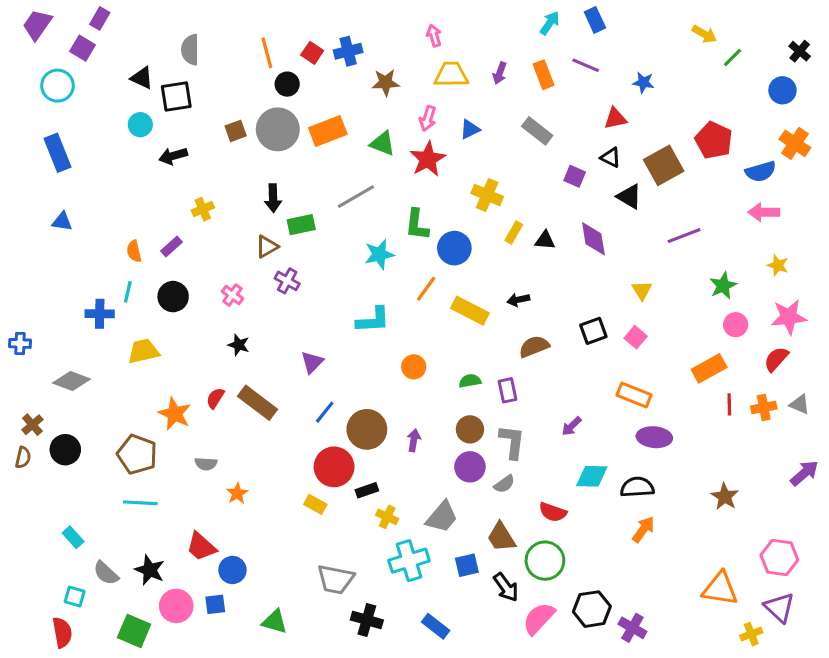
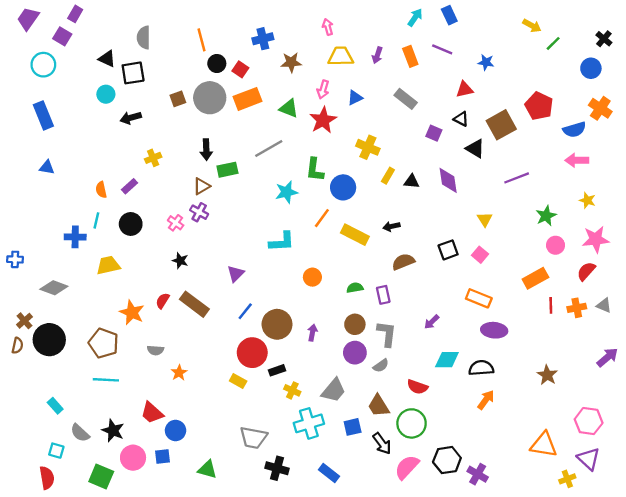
red square: (312, 53) -> (240, 69), moved
purple cross: (287, 281) -> (199, 212), moved
black circle: (65, 450) -> (49, 340), size x1.4

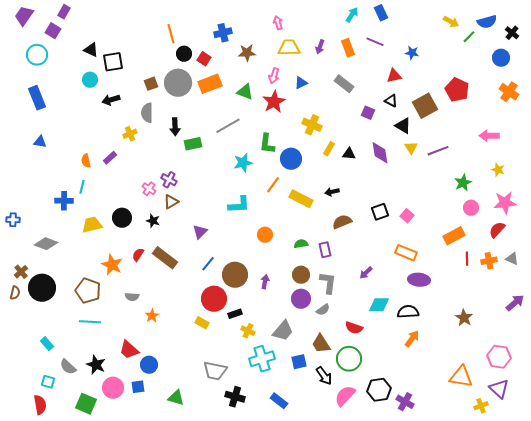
gray semicircle: (144, 38) -> (147, 113), moved
blue semicircle: (574, 130) -> (487, 22), moved
brown triangle: (201, 186) -> (171, 202), moved
yellow triangle: (485, 219) -> (411, 148), moved
black circle: (131, 224) -> (122, 218), moved

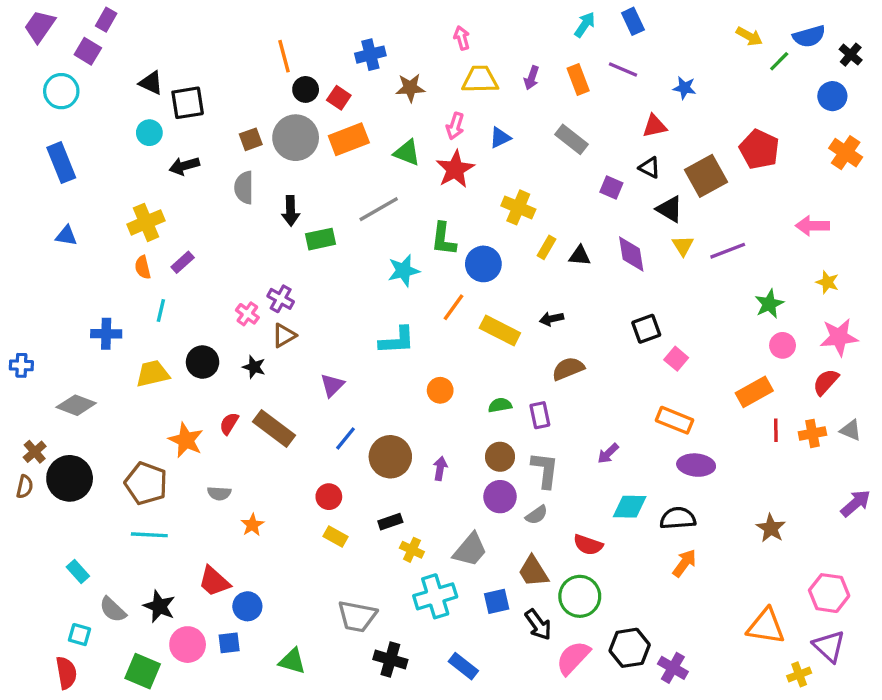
yellow cross: (130, 134) -> (146, 222), moved, size x1.5
cyan line: (82, 187) -> (161, 310), moved
black square: (380, 212) -> (646, 329), moved
red circle: (214, 299) -> (329, 497), moved, size x0.6

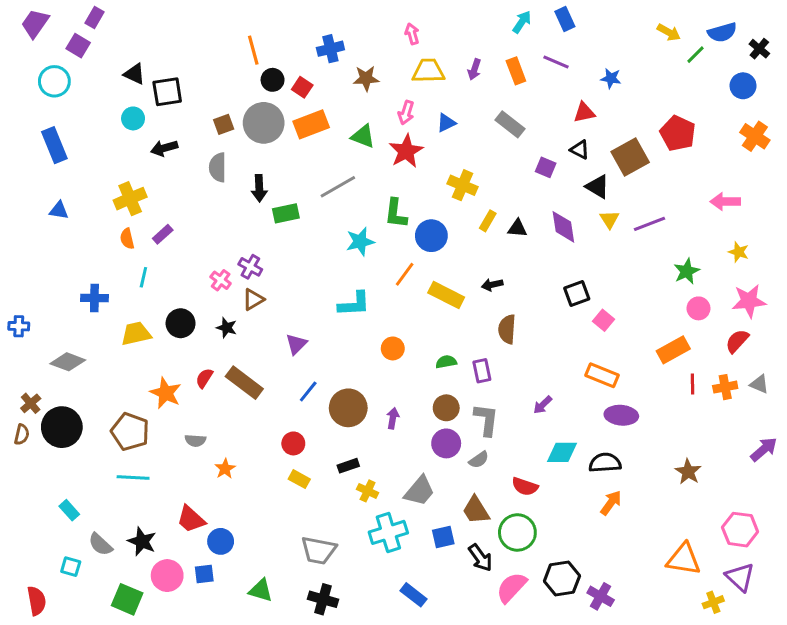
brown semicircle: (568, 369) -> (507, 329), turned -64
black cross: (390, 659) -> (323, 599), moved
red semicircle: (66, 673) -> (37, 601), moved

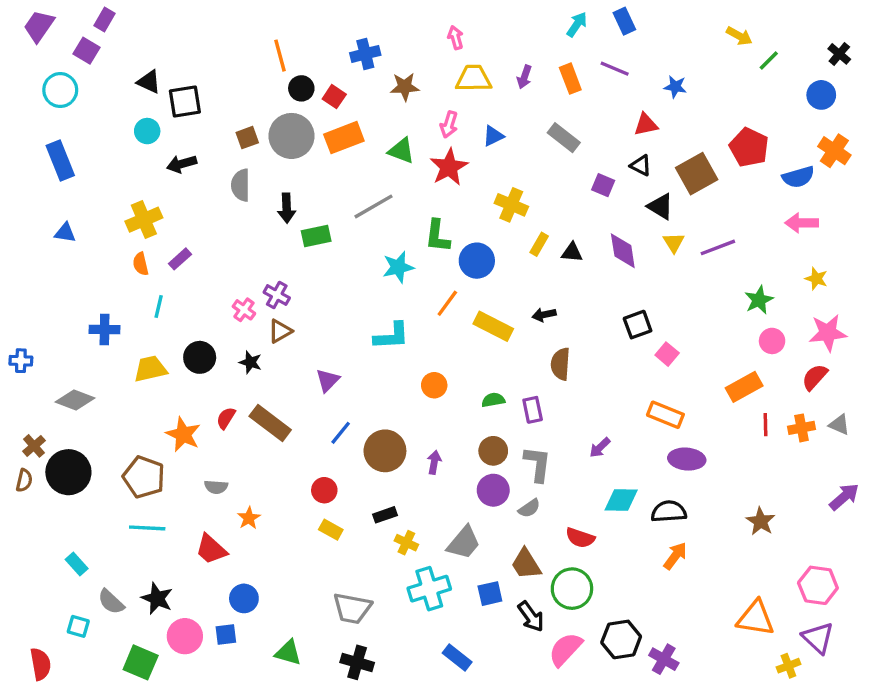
blue semicircle: (722, 32) -> (798, 177), moved
red trapezoid: (191, 519) -> (211, 549), moved

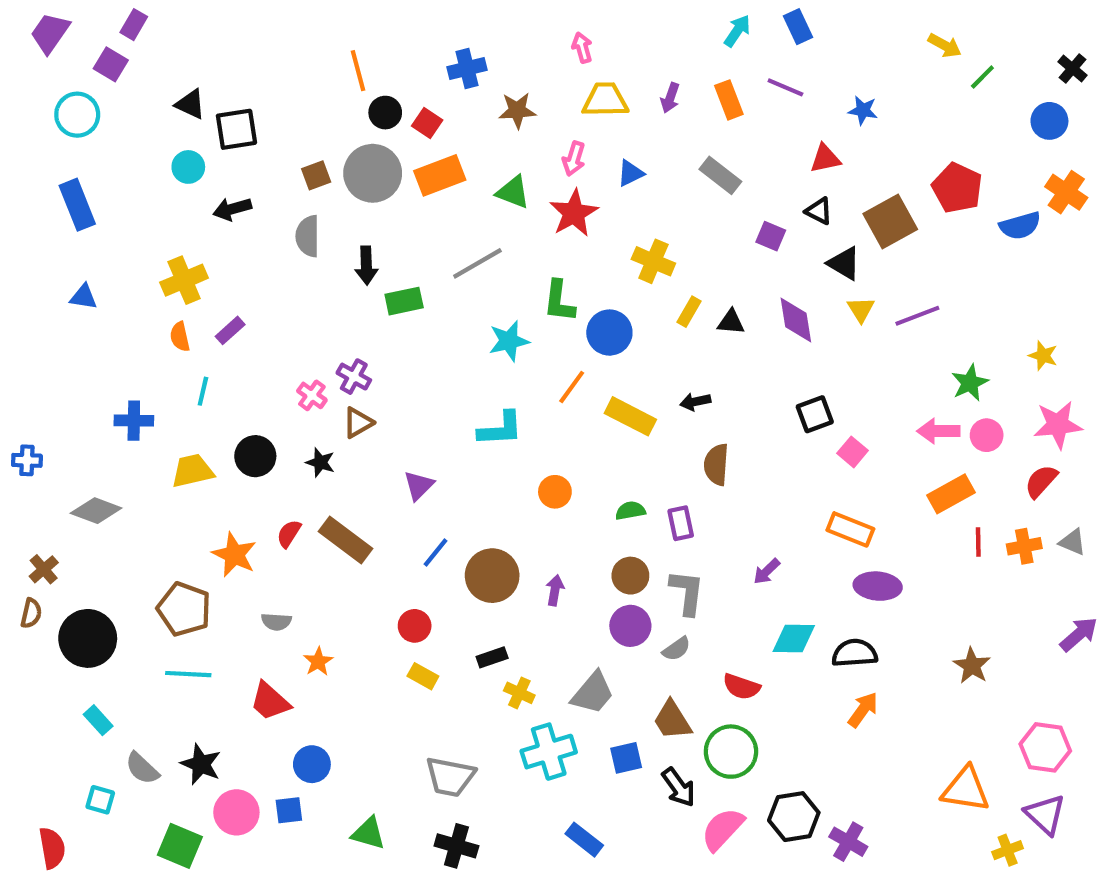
pink arrow: (802, 223) -> (938, 431), moved
black circle: (68, 472) -> (88, 638), moved

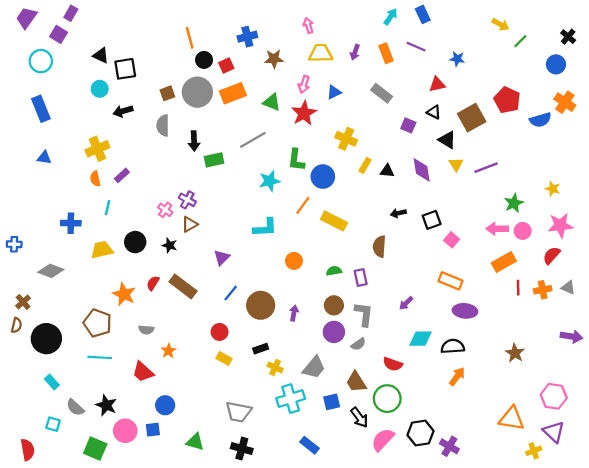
red square: (427, 123) -> (226, 66), turned 32
black arrow: (695, 402) -> (398, 213), moved
purple arrow: (1079, 634) -> (571, 336), turned 50

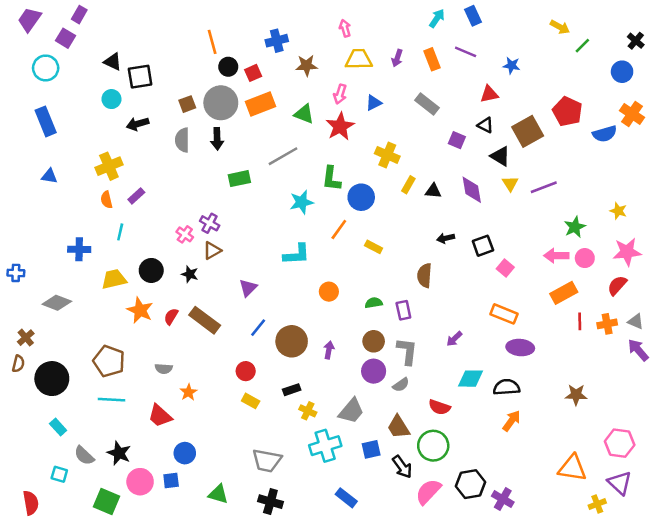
black arrow: (194, 141) -> (217, 139), moved
yellow rectangle: (334, 221) -> (374, 247), size x0.6
orange star: (124, 294) -> (140, 310), moved
purple arrow: (571, 336) -> (638, 350), moved, turned -140
brown star: (515, 353) -> (576, 395), turned -30

